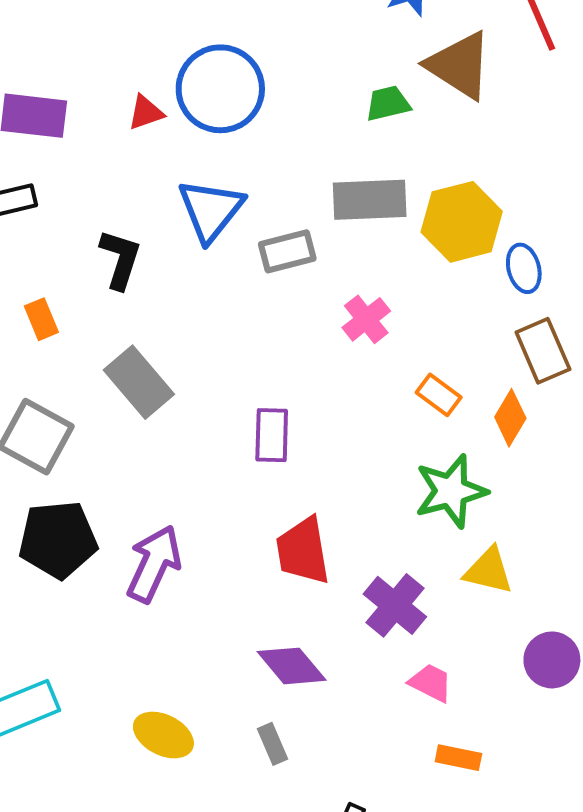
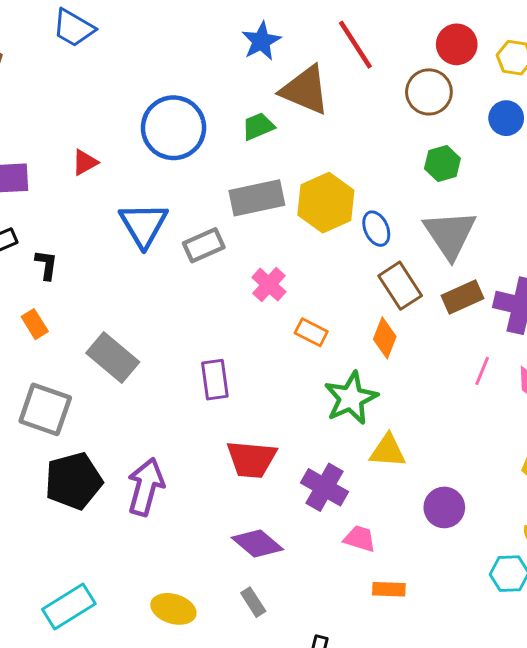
blue circle: (220, 89) -> (174, 128), moved
black L-shape: (120, 259) -> (46, 265), moved, size x0.7
orange rectangle: (439, 395) -> (311, 332), moved
red trapezoid: (303, 551) -> (252, 459), turned -66

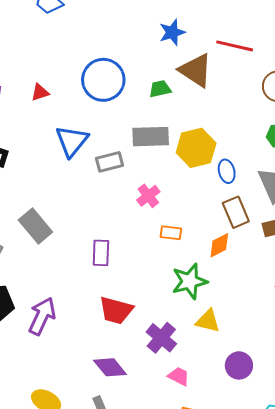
red line: (355, 45) -> (235, 46), turned -54
orange rectangle: (311, 332) -> (171, 233), turned -30
orange diamond: (385, 338) -> (219, 245), turned 32

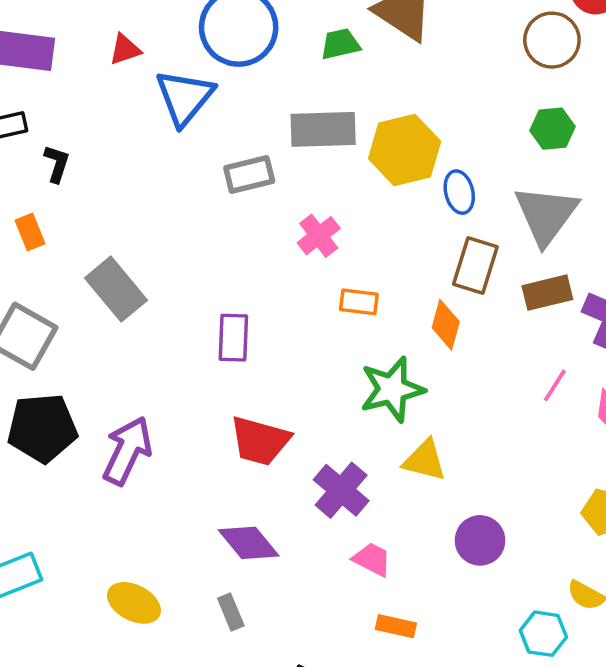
blue triangle: (72, 141) -> (185, 97), moved
brown rectangle: (236, 212) -> (475, 266), turned 40
orange diamond: (219, 245) -> (446, 325), turned -48

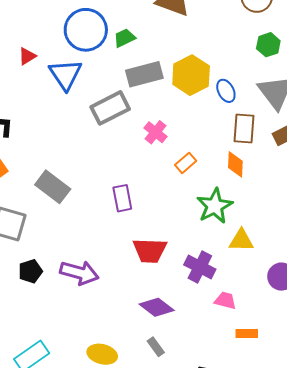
green trapezoid: (340, 44) -> (125, 38), moved
gray rectangle: (249, 174) -> (110, 108), size x1.4
orange rectangle: (359, 302) -> (186, 163), turned -35
black pentagon: (42, 428) -> (30, 271), size x0.6
purple arrow: (127, 451) -> (79, 273), turned 93

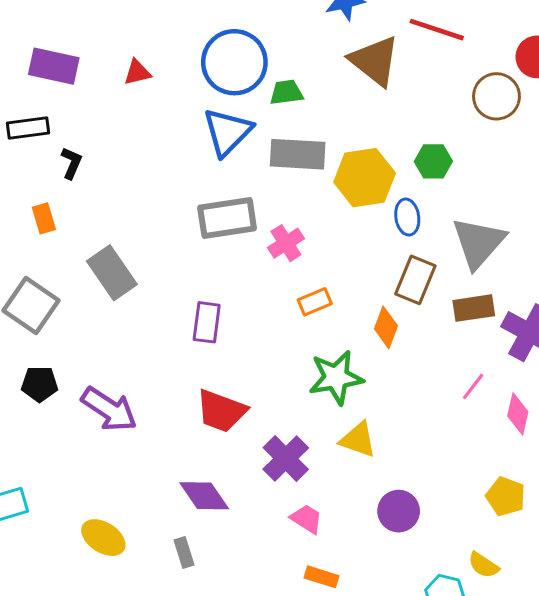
green hexagon: (268, 45) -> (433, 161), moved
blue triangle: (65, 74) -> (227, 132), moved
gray rectangle: (110, 108) -> (227, 218), moved

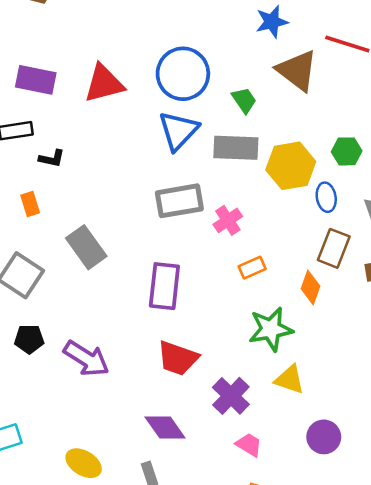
red triangle: (137, 72) -> (104, 84), size x1.8
green trapezoid: (286, 92) -> (244, 100), moved, turned 64
black L-shape: (72, 163) -> (52, 158), turned 80
purple rectangle: (207, 322) -> (164, 286), size x1.4

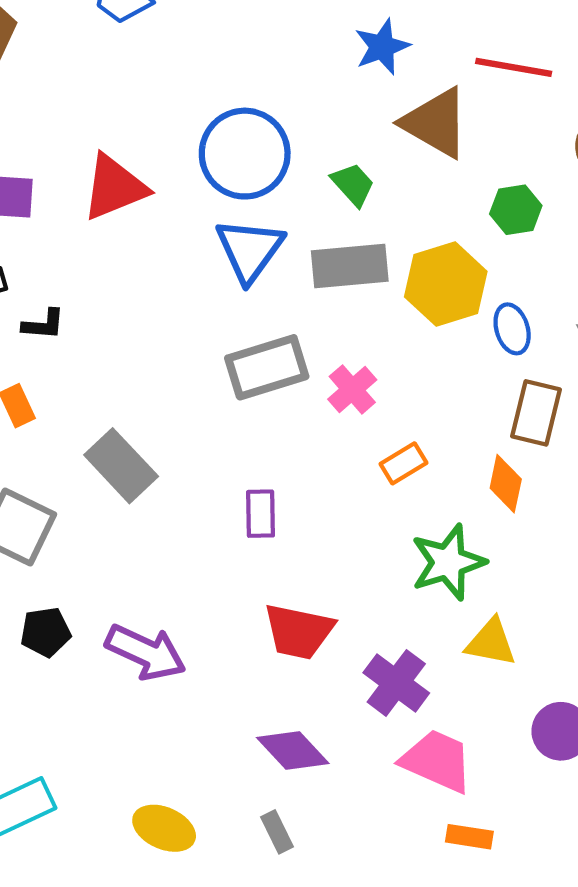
green hexagon: (347, 151) -> (516, 210), moved
purple rectangle: (164, 286) -> (261, 514), size x0.6
pink trapezoid: (249, 445) -> (437, 761), size x1.6

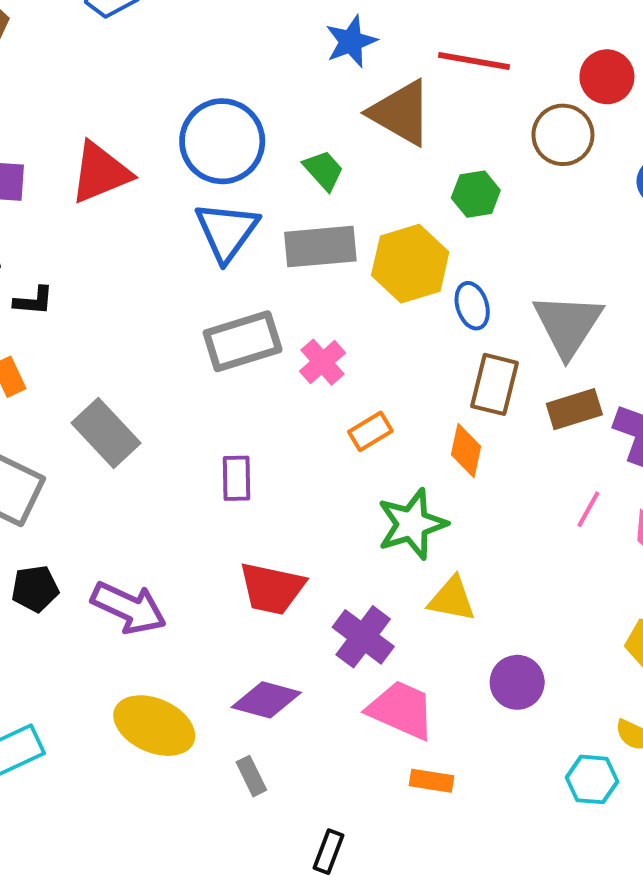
purple diamond: (293, 751) -> (266, 700), turned -32
yellow ellipse: (164, 828) -> (154, 726), moved, size x1.4

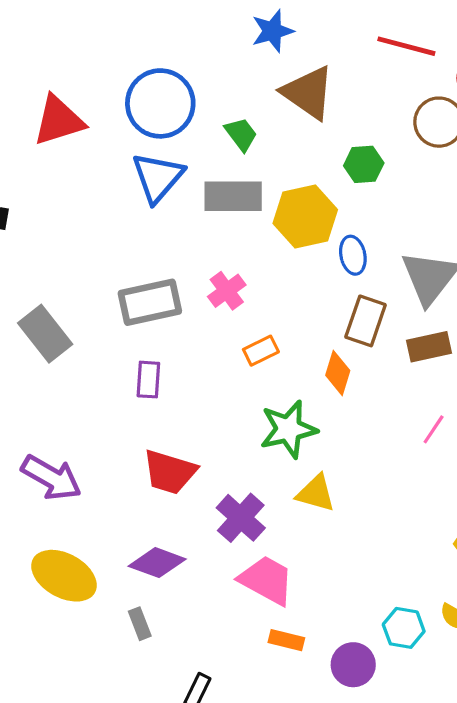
red line: (474, 61) -> (406, 46), moved
gray rectangle: (243, 341) -> (150, 302), moved
purple circle: (517, 682) -> (353, 665), moved
cyan hexagon: (592, 779) -> (404, 628), moved

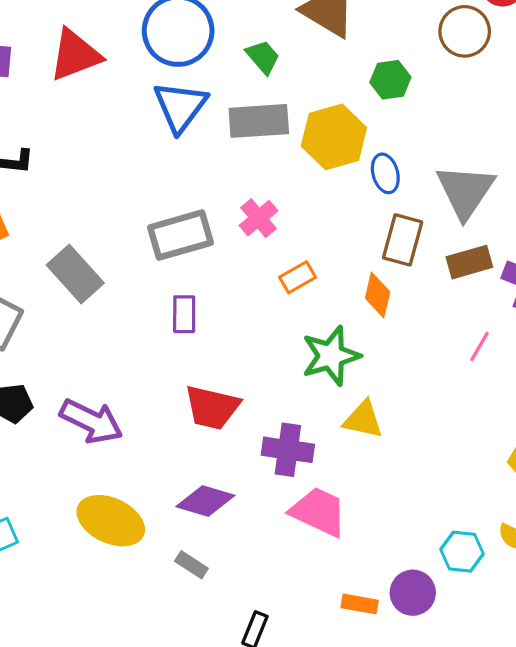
purple cross: (241, 518) -> (288, 450), turned -30
gray rectangle: (140, 624) -> (191, 565), turned -32
orange rectangle: (286, 640) -> (360, 604), moved

